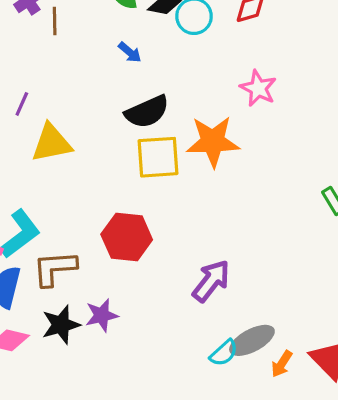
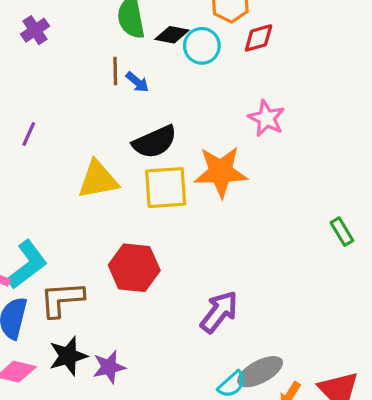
brown line: (55, 21) -> (115, 71), moved
yellow triangle: (52, 143) -> (98, 180), moved
purple star: (102, 315) -> (109, 367), moved

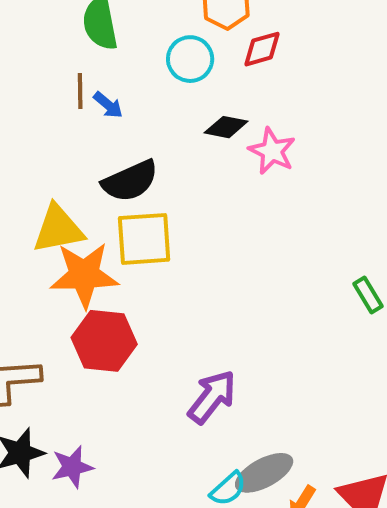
black diamond: (172, 35) -> (226, 127), moved
orange star: (221, 172) -> (84, 275), moved

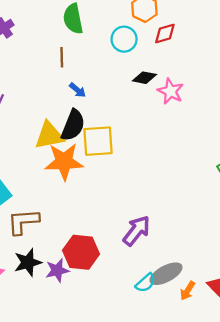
blue arrow: (108, 105) -> (78, 90), moved
black semicircle: (130, 181) -> (73, 125), moved, turned -44
red hexagon: (104, 341) -> (81, 252), moved

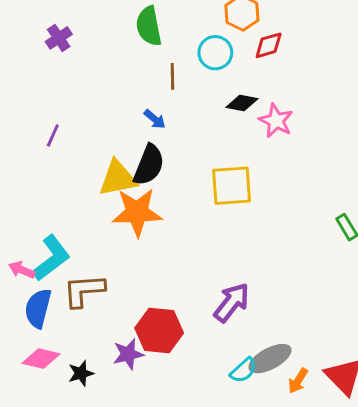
brown line: (62, 57) -> (172, 76), moved
yellow square: (98, 141) -> (232, 186), moved
black star: (28, 262) -> (81, 373), moved, size x0.7

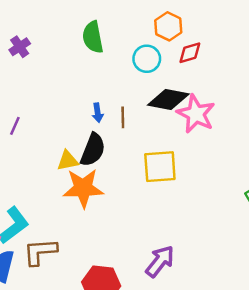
brown line: (172, 76) -> (123, 117), moved
black diamond: (242, 103) -> (168, 99), size x1.6
blue arrow: (155, 119) -> (98, 113), turned 42
pink star: (276, 121) -> (196, 114), size x1.4
yellow triangle: (118, 178) -> (68, 161), size x0.7

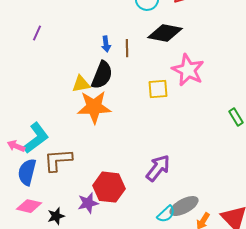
pink star: (196, 114) -> (188, 70), moved
purple line: (15, 126) -> (37, 33), moved
yellow square: (160, 167) -> (158, 89), size x0.7

